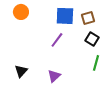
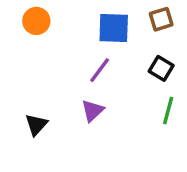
brown square: (88, 18) -> (161, 19), moved
purple triangle: (54, 76) -> (93, 111), moved

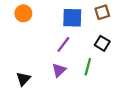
green line: (168, 111) -> (88, 67), moved

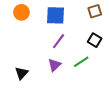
blue square: (72, 18) -> (55, 15), moved
green line: (88, 67) -> (81, 62), turned 42

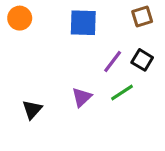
orange circle: (21, 12) -> (20, 18), moved
purple line: (59, 41) -> (113, 62), moved

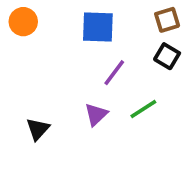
black square: (142, 60) -> (167, 56), moved
purple line: (113, 62) -> (114, 73), moved

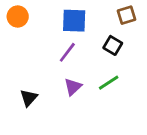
black square: (167, 56) -> (113, 45), moved
purple line: (114, 73) -> (67, 52), moved

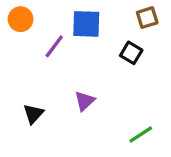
purple line: (67, 52) -> (54, 46), moved
green line: (109, 83) -> (141, 135), moved

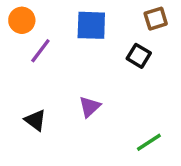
purple line: (54, 46) -> (40, 51), moved
black triangle: (33, 114) -> (35, 120), turned -35

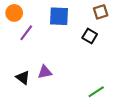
purple triangle: (90, 107) -> (45, 72), moved, turned 32

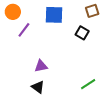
black triangle: (23, 78) -> (38, 87), moved

